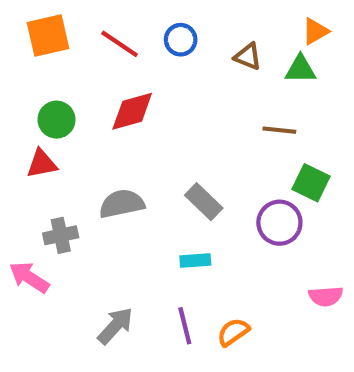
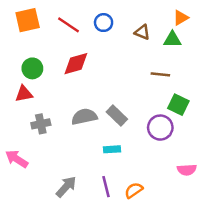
gray semicircle: (122, 204) -> (84, 117), moved
gray cross: (61, 235) -> (41, 124), moved

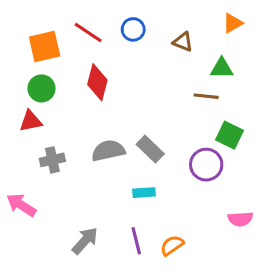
orange square: (28, 20) -> (45, 47), moved
green triangle: (172, 39) -> (222, 68), moved
red diamond: (76, 64) -> (97, 82), turned -60

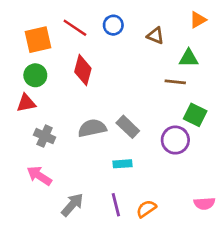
gray cross: (52, 160) -> (45, 136), turned 36
pink arrow: (21, 205) -> (39, 176), moved
pink semicircle: (240, 219) -> (204, 203), moved

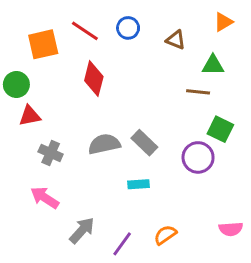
green circle: (35, 75) -> (16, 84), moved
purple line: (116, 205) -> (122, 244), moved, turned 50

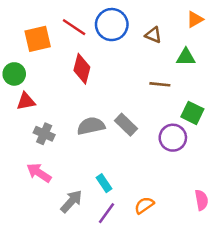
blue circle: (128, 28) -> (112, 25), size x1.6
brown line: (198, 92) -> (160, 84), moved
cyan rectangle: (138, 184) -> (104, 183), moved, turned 60
pink semicircle: (231, 229) -> (201, 200), turned -96

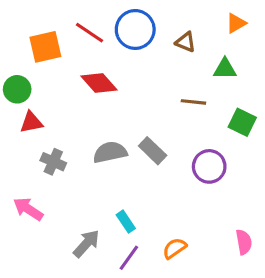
red diamond: (82, 69) -> (99, 83), turned -56
green square: (192, 113) -> (242, 122), moved
pink arrow: (39, 173) -> (28, 209), moved

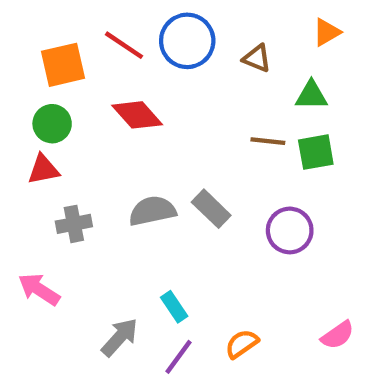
green circle: (17, 89) -> (52, 124), moved
green square: (242, 122) -> (316, 152), moved, turned -36
gray cross: (53, 162) -> (74, 224), turned -35
pink semicircle: (244, 242) -> (338, 335), turned 65

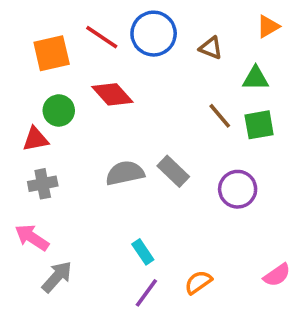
green circle: (52, 124) -> (59, 110), moved
brown line: (268, 141) -> (220, 116), turned 44
gray cross: (74, 224) -> (43, 184), moved
gray arrow: (120, 337) -> (57, 277), moved

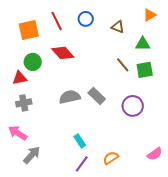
blue circle: (154, 34) -> (86, 19), size x0.6
red line: (102, 37) -> (57, 21), turned 30

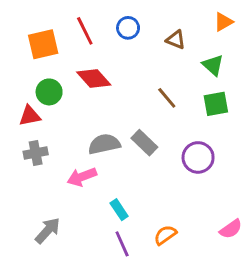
green triangle: (143, 44) -> (213, 65), turned 42
brown line: (123, 65) -> (167, 98), moved
pink arrow: (18, 133) -> (82, 177), moved, turned -54
purple line: (82, 164) -> (122, 244), turned -60

